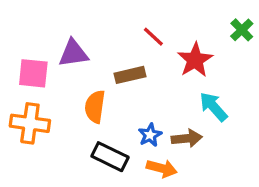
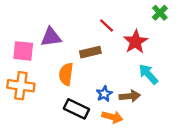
green cross: (242, 30) -> (160, 13), moved

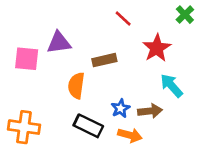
red line: (107, 25) -> (123, 19), moved
orange cross: (21, 86) -> (24, 127), moved

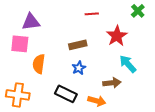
red line: (123, 19) -> (92, 14), turned -48
purple triangle: (59, 43) -> (31, 22), moved
orange semicircle: (76, 86) -> (39, 64), moved
blue star: (121, 108) -> (79, 68), moved

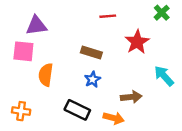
brown rectangle: (78, 45) -> (91, 52), turned 30
cyan arrow: (128, 64) -> (164, 76), moved
orange cross: (18, 95) -> (21, 111), size x0.7

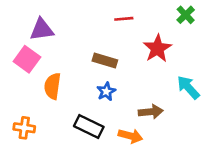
pink square: (23, 51) -> (27, 59), turned 30

